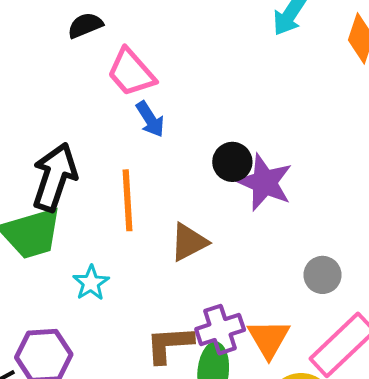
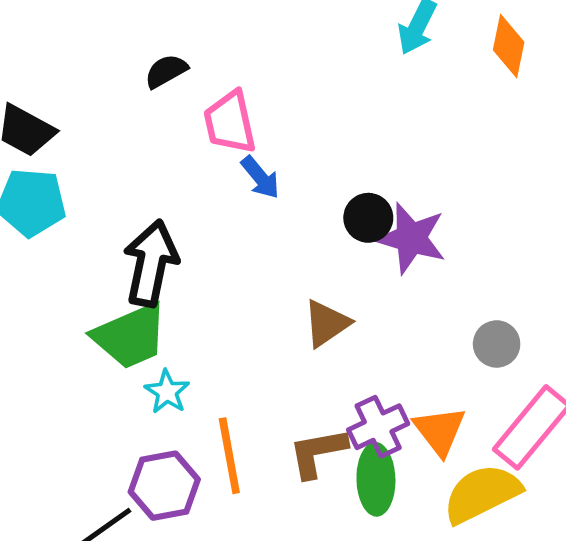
pink trapezoid: (131, 72) -> (230, 122), turned 36
orange line: (128, 200) -> (229, 456), moved
cyan star: (91, 283) -> (167, 392), moved

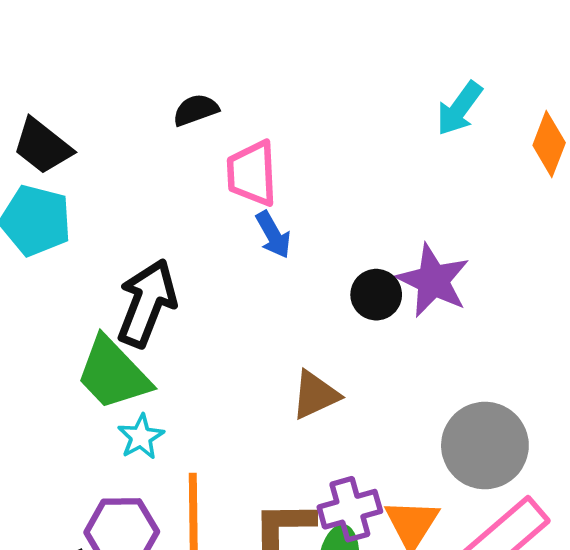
purple star: (411, 238) -> (433, 281), moved
green trapezoid: (130, 336) -> (113, 374), turned 60
gray circle: (497, 344) -> (485, 446), size x1.8

